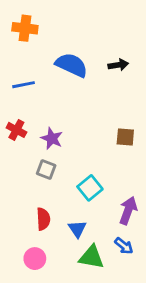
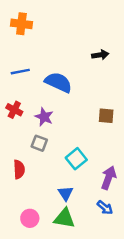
blue semicircle: (72, 65) -> (58, 82), moved
red semicircle: (43, 219) -> (19, 169), moved
green triangle: (91, 257) -> (64, 218), moved

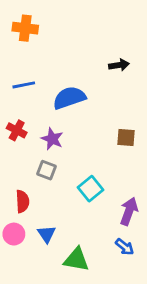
blue semicircle: (58, 82) -> (69, 98), turned -44
blue triangle: (66, 193) -> (47, 234), moved
pink circle: (30, 218) -> (14, 234), moved

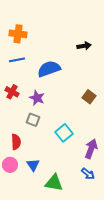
orange cross: (25, 28) -> (18, 34), moved
brown square: (126, 137) -> (89, 97), turned 32

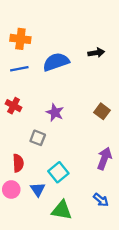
blue semicircle: (49, 69) -> (56, 62), moved
purple star: (37, 98) -> (55, 112), moved
cyan square: (64, 133) -> (58, 172), moved
purple arrow: (91, 149) -> (104, 158), moved

